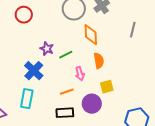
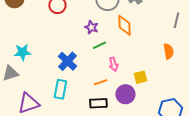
gray line: (133, 30) -> (176, 20), moved
purple star: (47, 49) -> (91, 27), moved
orange semicircle: (99, 61) -> (168, 51), moved

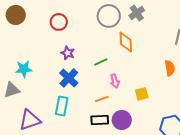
purple star: (91, 27) -> (68, 53), moved
purple circle: (125, 94) -> (122, 120), moved

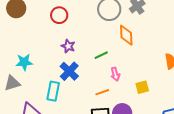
cyan rectangle: (62, 106) -> (53, 91), moved

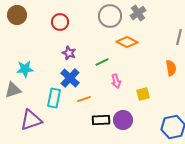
orange diamond: (126, 35) -> (127, 42), turned -60
orange line: (102, 92) -> (84, 99), moved

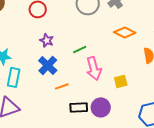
orange diamond: (127, 42) -> (125, 32), moved
pink arrow: (116, 81) -> (94, 68), size x1.6
cyan rectangle: (54, 98) -> (14, 77), moved

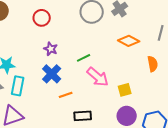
pink arrow: (94, 68) -> (98, 77), turned -35
purple circle: (101, 107) -> (127, 116), moved

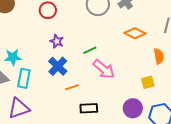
yellow square: (125, 90) -> (148, 82), moved

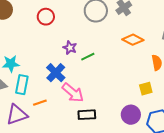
purple star: (57, 41) -> (70, 48), moved
pink arrow: (104, 69) -> (73, 93), moved
orange line: (72, 87) -> (40, 103), moved

